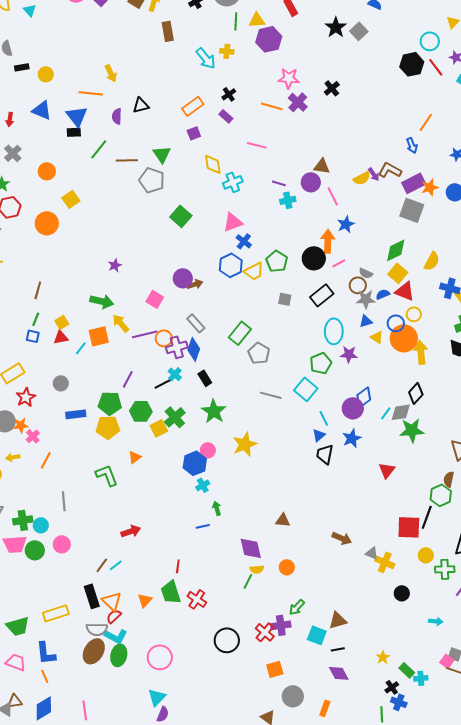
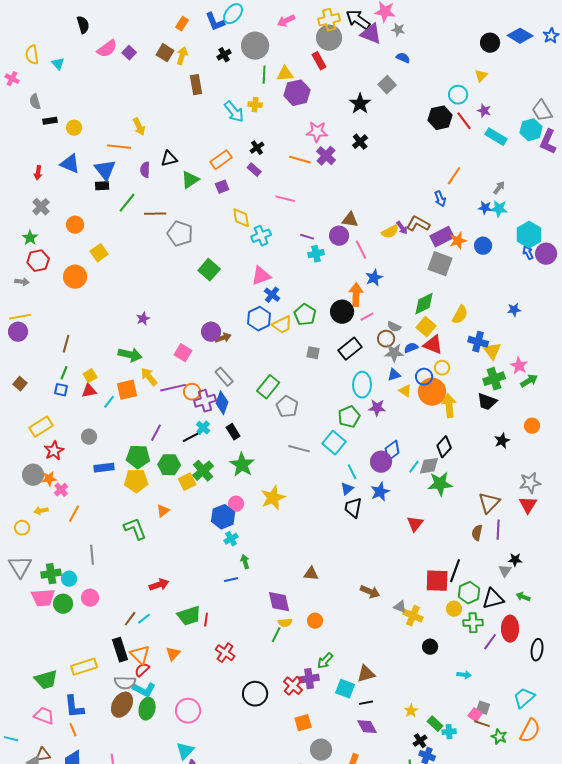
black star: (336, 27) -> (360, 104), moved
green triangle: (162, 154) -> (190, 180), moved, turned 30
green hexagon: (441, 495) -> (469, 593), moved
green trapezoid: (171, 592) -> (189, 616), moved, turned -90

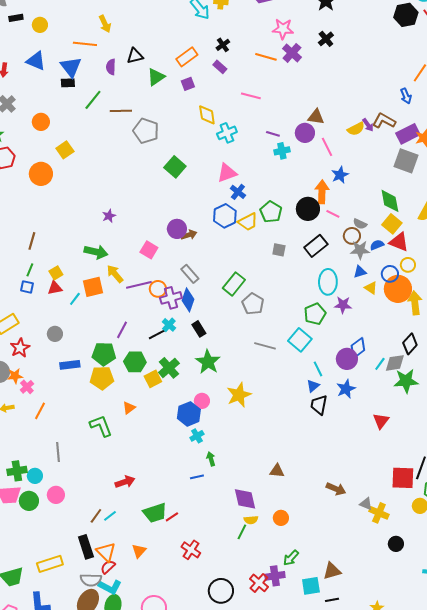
green diamond: (424, 304) -> (390, 201), turned -75
pink line: (367, 317) -> (333, 214), turned 56
red line: (206, 620) -> (172, 517), turned 48
cyan square: (345, 689) -> (311, 586), turned -30

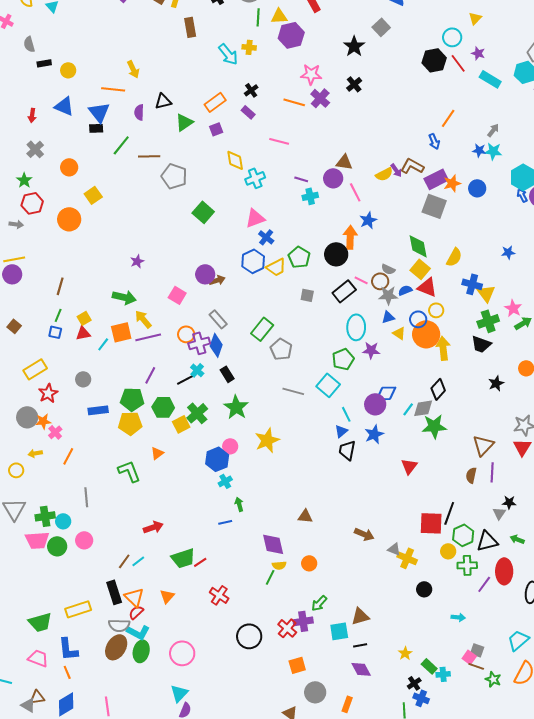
pink line: (333, 214) -> (361, 280), moved
purple line: (139, 285) -> (148, 337), moved
blue diamond: (358, 348) -> (386, 393), turned 35

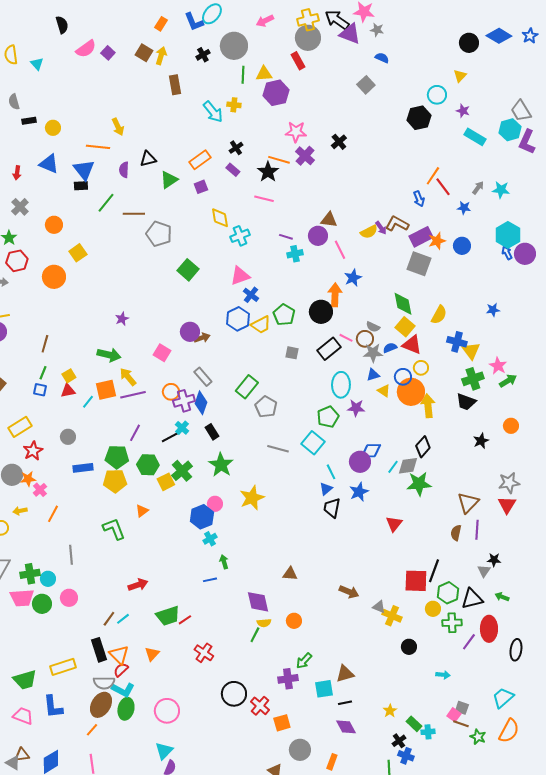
black star: (354, 46) -> (268, 172), moved
red line: (458, 63) -> (443, 187), moved
cyan star: (493, 151) -> (501, 190), moved
red cross: (287, 628) -> (260, 706), moved
orange line: (67, 672) -> (92, 730), moved, turned 64

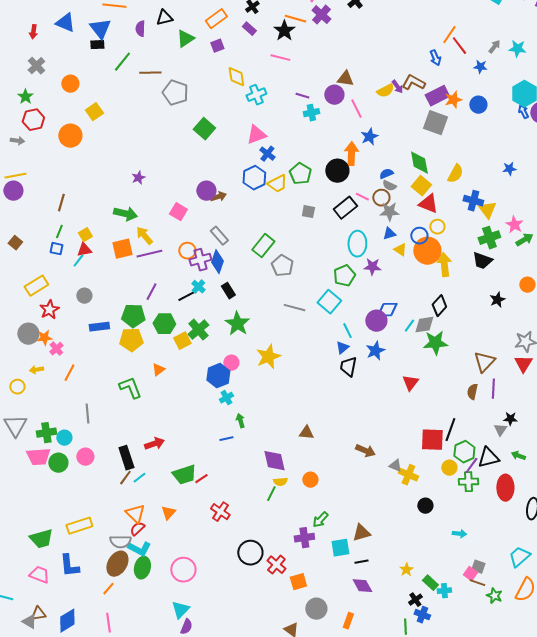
blue semicircle: (390, 348) -> (386, 174), moved
cyan line: (88, 402) -> (78, 261), moved
purple line: (469, 642) -> (471, 466), moved
black rectangle: (99, 650) -> (126, 458), moved

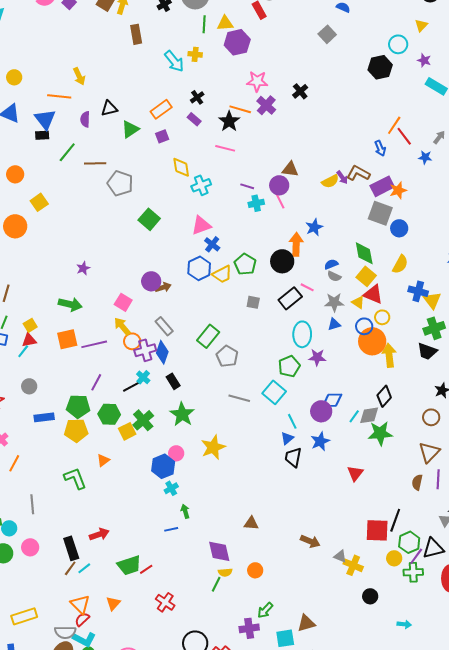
blue circle: (478, 105) -> (399, 228), moved
pink line: (356, 109) -> (279, 199), moved
brown circle: (381, 198) -> (431, 417), moved
yellow arrow: (144, 236) -> (122, 326), moved
yellow triangle: (400, 250) -> (358, 302), moved

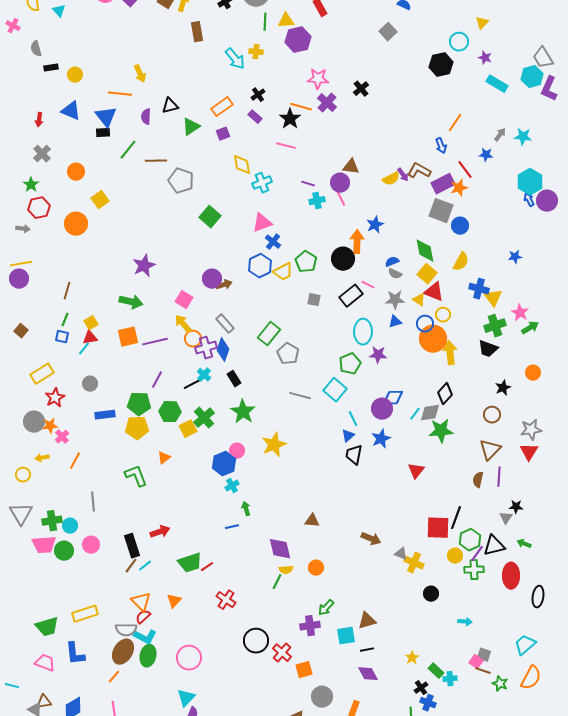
red line: (404, 136) -> (465, 170), moved
purple star: (83, 268) -> (144, 266), size x1.6

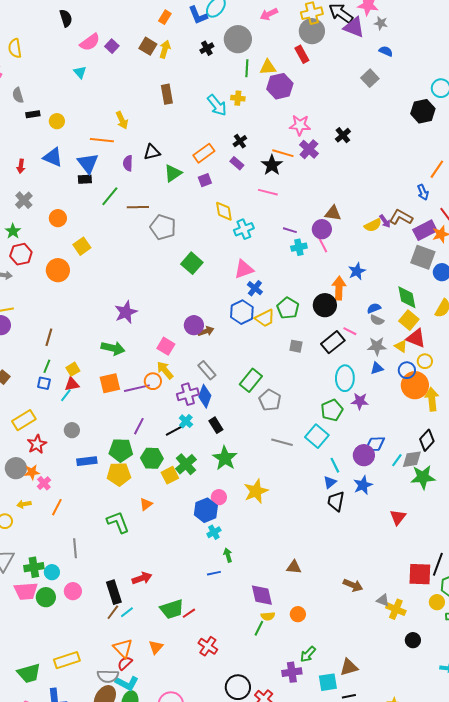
cyan triangle: (59, 11) -> (80, 72), moved
brown rectangle: (197, 32) -> (167, 94), moved
orange circle: (193, 339) -> (153, 381), moved

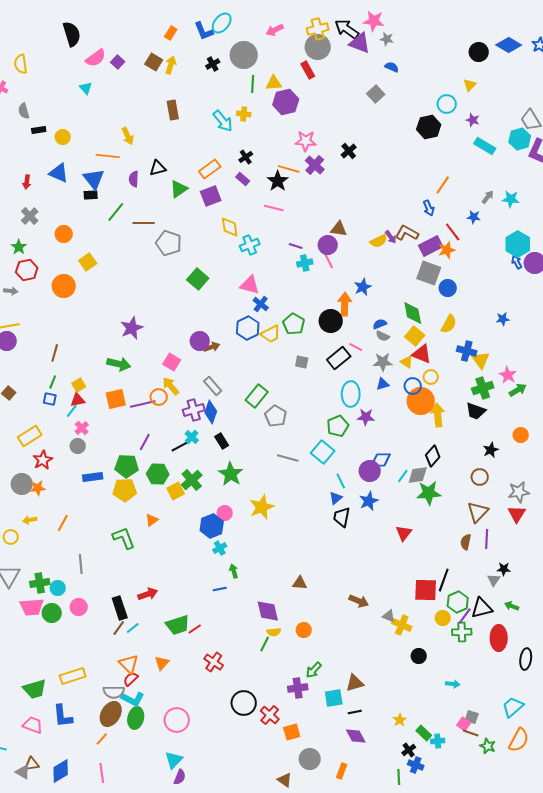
black semicircle: (66, 18) -> (72, 34), size x1.4
purple square: (205, 180) -> (211, 196), size x1.5
pink triangle: (244, 269) -> (250, 285), turned 35
pink cross: (44, 483) -> (82, 428), moved

